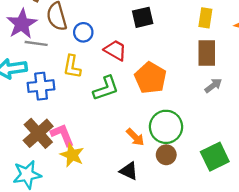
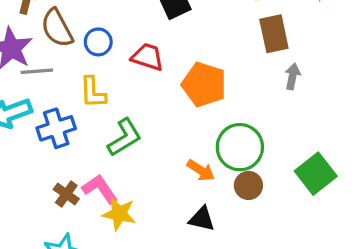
gray arrow: (213, 85) -> (292, 76), turned -30
green L-shape: (106, 88) -> (125, 137), moved
brown cross: (38, 133) -> (66, 194), size x0.6

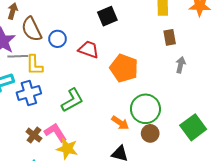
brown rectangle: (274, 34) -> (170, 37), size x0.7
yellow L-shape: (93, 92) -> (34, 65), moved

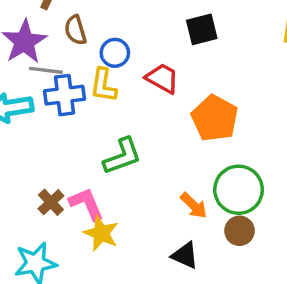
brown semicircle: (32, 29) -> (75, 30), size x0.7
yellow L-shape: (34, 65) -> (103, 85), moved
blue cross: (29, 93) -> (65, 95), moved

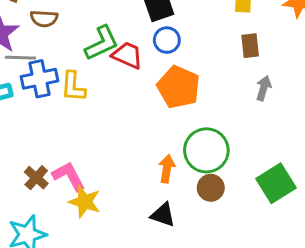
brown semicircle: (75, 30) -> (44, 19), turned -64
blue circle: (115, 53) -> (167, 40), moved
yellow L-shape: (103, 85) -> (73, 87), moved
green L-shape: (122, 156) -> (102, 43), moved
orange arrow: (194, 206) -> (167, 169), turned -120

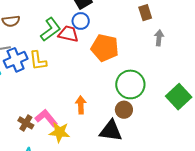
blue circle: (167, 40) -> (81, 21), moved
orange arrow: (167, 169) -> (81, 105), moved
brown circle: (211, 188) -> (124, 110), moved
black triangle: (163, 215) -> (111, 131), size x1.4

